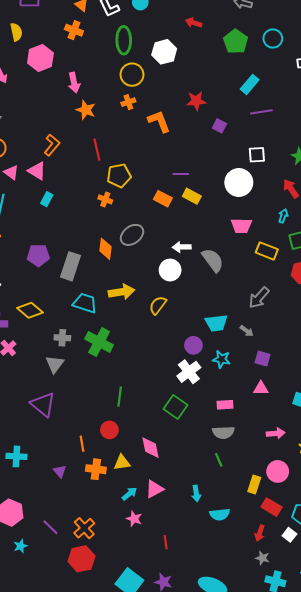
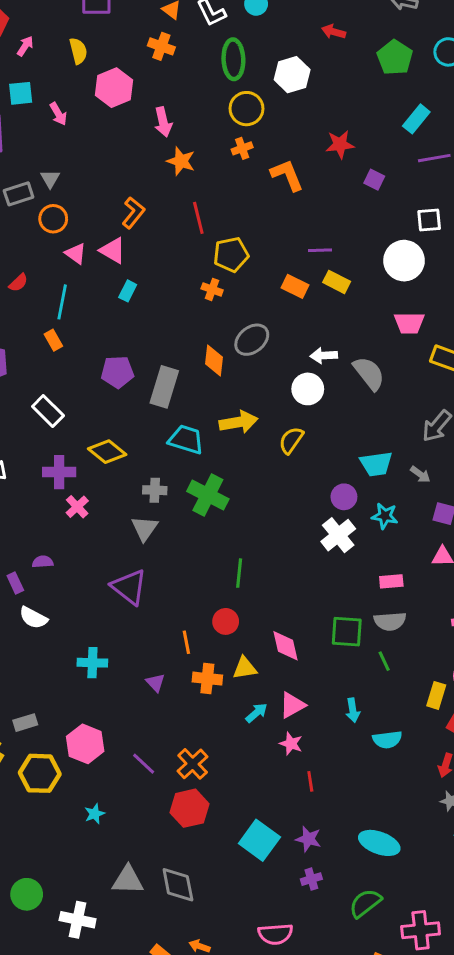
green square: (176, 407) -> (347, 632), moved, turned -30
pink star: (134, 519) -> (291, 744), moved
cyan star: (21, 546) -> (95, 814), moved

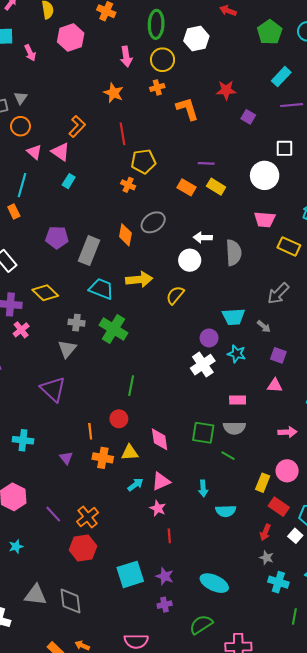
pink arrow: (163, 122) -> (126, 57), moved
gray semicircle: (369, 373) -> (234, 253), turned 30
green line: (384, 661) -> (228, 456), turned -40
cyan square: (259, 840) -> (130, 574), turned 32

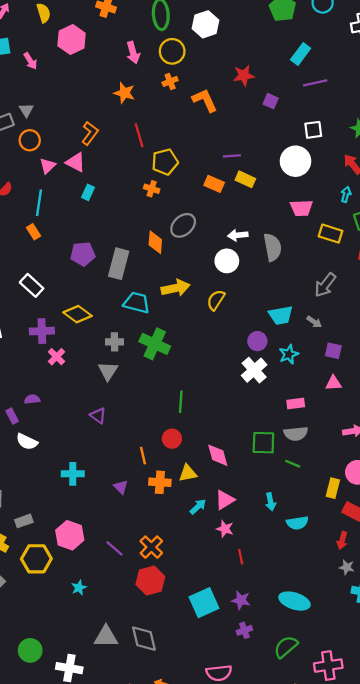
pink triangle: (34, 152) -> (48, 166), turned 42
cyan star: (237, 354) -> (289, 354), turned -30
purple triangle: (53, 389) -> (98, 416), size x0.6

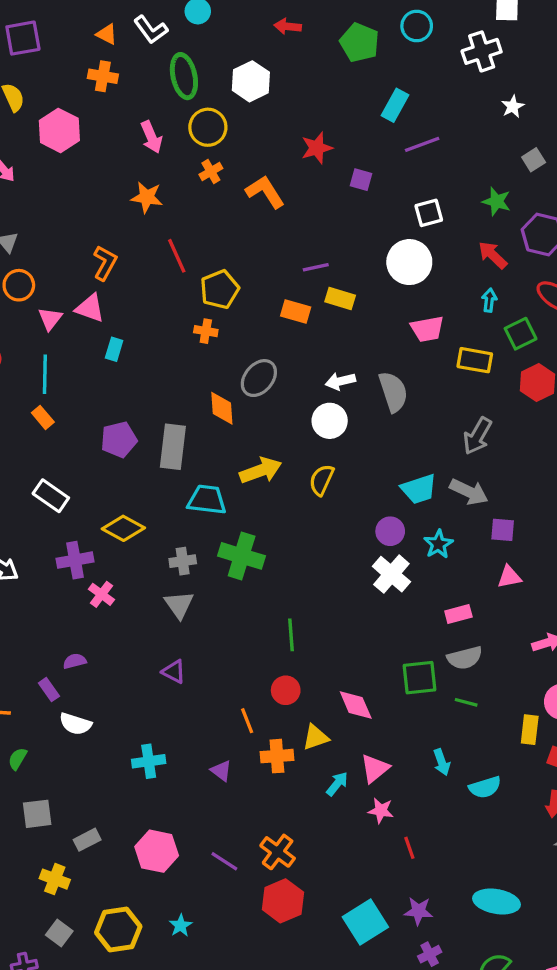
gray arrow: (314, 322) -> (469, 492), size x1.6
yellow hexagon: (36, 559) -> (118, 930), moved

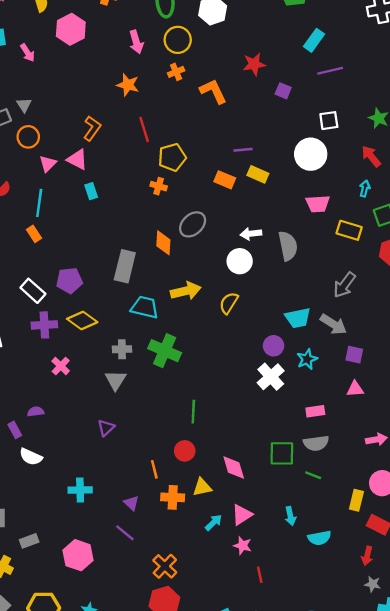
cyan rectangle: (114, 349) -> (91, 191), turned -42
purple pentagon: (119, 440) -> (69, 280), moved
purple cross: (75, 560) -> (44, 325), moved
purple triangle: (174, 672) -> (106, 428), turned 42
purple line: (224, 861) -> (125, 533), moved

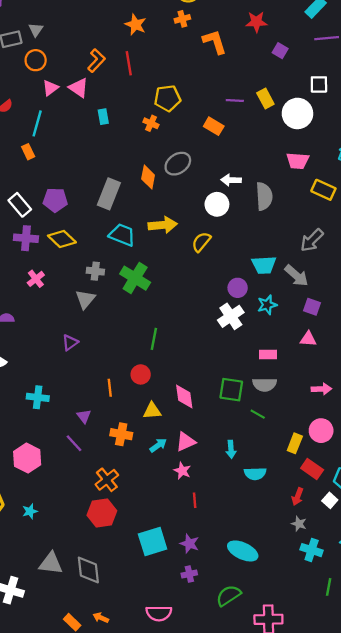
red line: (144, 129) -> (129, 63), moved
yellow rectangle: (258, 174) -> (265, 98), moved, turned 30
cyan rectangle: (91, 191) -> (103, 117), moved
orange cross: (173, 497) -> (121, 434), moved

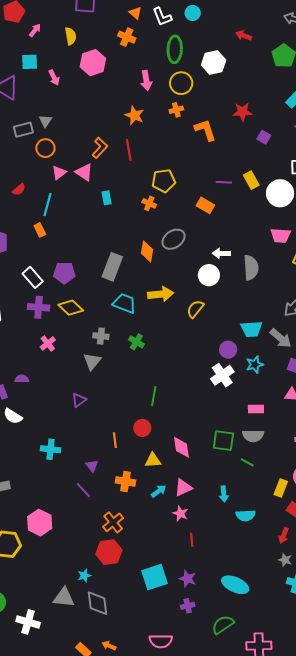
green cross: (135, 278) -> (136, 342), size x0.6
pink hexagon: (27, 458) -> (40, 523), moved
cyan star: (30, 511) -> (84, 576), moved

